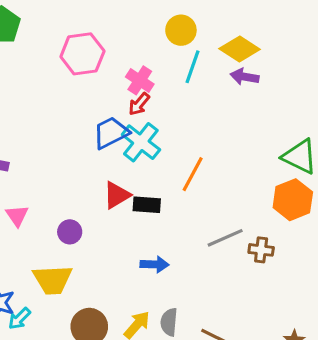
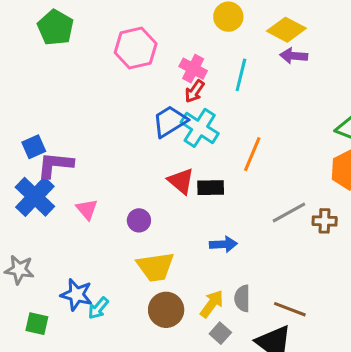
cyan line: (192, 67) -> (241, 75), moved
red triangle: (117, 195) -> (181, 181), turned -44
yellow trapezoid: (53, 280) -> (155, 267), moved

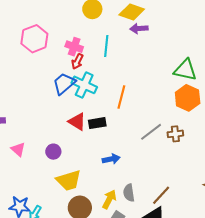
brown line: (290, 309) -> (161, 195), turned -60

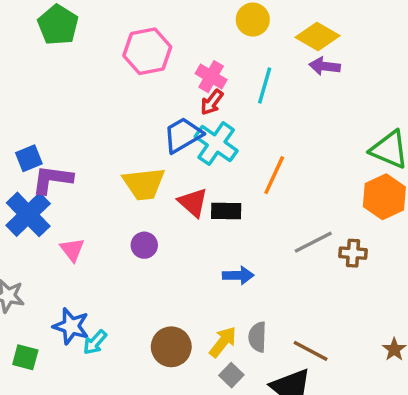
pink triangle: (18, 149) -> (72, 250), moved
yellow trapezoid: (69, 180) -> (144, 184), moved
brown line: (161, 195) -> (311, 351), turned 65

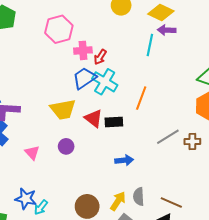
pink cross: (211, 77) -> (83, 50), moved, turned -30
cyan line: (265, 86) -> (150, 45), moved
pink triangle: (72, 250) -> (32, 153), moved

